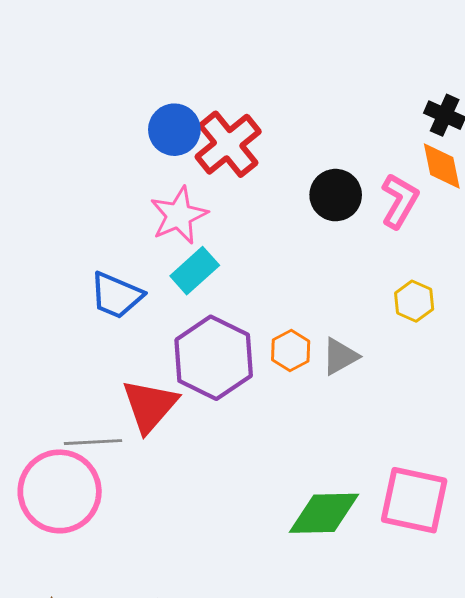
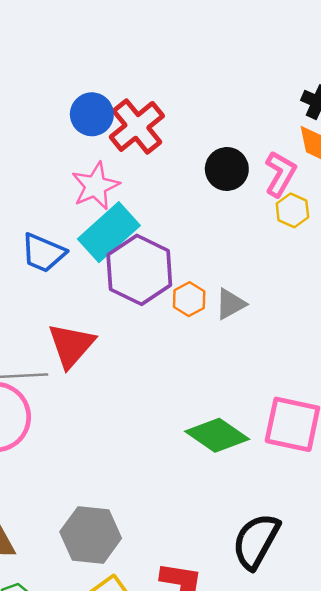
cyan rectangle: (195, 271) -> (109, 232), size x1.5
yellow hexagon: (414, 301) -> (292, 210), moved
purple hexagon: (214, 358) -> (139, 270), moved
green diamond: (324, 513) -> (217, 435), turned 36

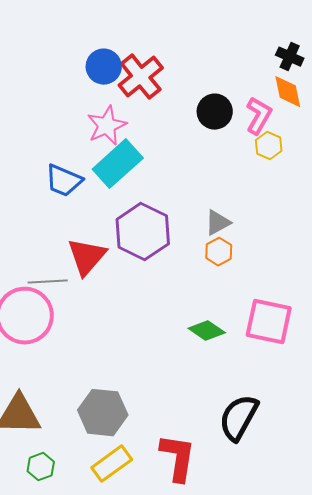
purple hexagon: (139, 270) -> (143, 232), moved
orange hexagon: (189, 299) -> (219, 252), moved
green diamond: (217, 435) -> (207, 331), size x0.7

